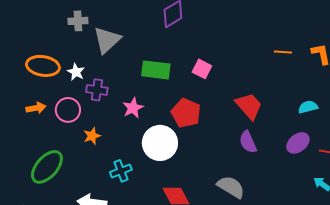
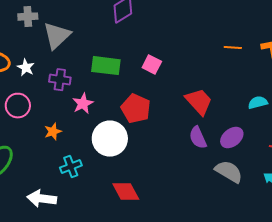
purple cross: (97, 90) -> (60, 80), moved
orange star: (92, 136) -> (53, 132), moved
purple ellipse: (298, 143) -> (232, 138), moved
gray semicircle: (231, 187) -> (229, 172), moved

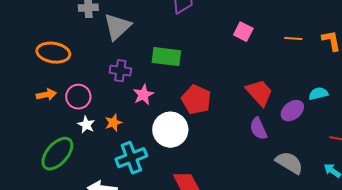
pink square: (152, 65) -> (243, 32), moved
white star: (26, 68) -> (86, 125), moved
purple ellipse: (232, 138) -> (292, 111), moved
cyan cross: (71, 167) -> (131, 158), size x1.4

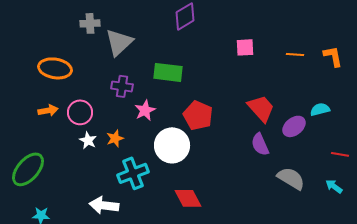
pink square: (243, 32) -> (245, 47), turned -30
green ellipse: (57, 154) -> (28, 169), moved

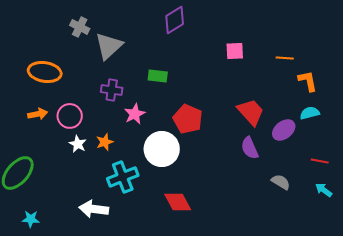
gray cross: (90, 23) -> (80, 27), turned 30
orange L-shape: (333, 56) -> (308, 81), moved
green rectangle: (168, 72) -> (158, 76), size x0.7
red line: (340, 154) -> (320, 161), moved
gray semicircle: (291, 178) -> (281, 182), size x0.7

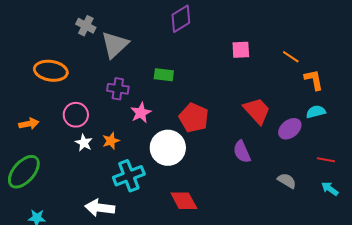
orange line: (285, 58) -> (291, 57), turned 30
orange arrow: (38, 114) -> (29, 124), moved
purple semicircle: (250, 148) -> (242, 152), moved

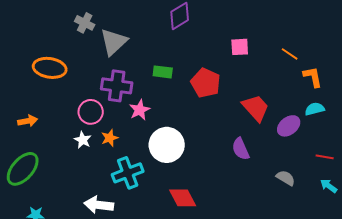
purple cross: (118, 89) -> (117, 86), size x1.4
pink circle: (76, 115) -> (91, 112), moved
red pentagon: (194, 118) -> (206, 83), moved

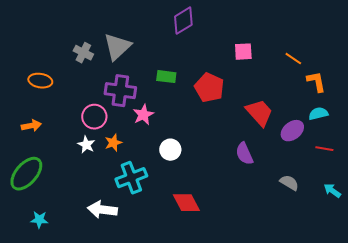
gray cross: (85, 23) -> (83, 53), moved
orange ellipse: (50, 68) -> (40, 81), moved, size x0.7
white circle: (167, 145) -> (170, 150), size x0.6
red line: (325, 157) -> (324, 149), moved

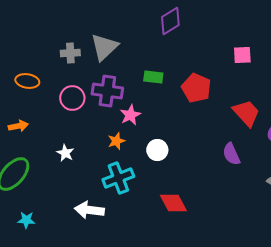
pink square: (243, 52) -> (242, 55), moved
gray cross: (83, 53) -> (70, 53), turned -30
pink circle: (94, 117) -> (72, 98), moved
orange star: (113, 143) -> (116, 141), moved
white star: (86, 145) -> (65, 153), moved

